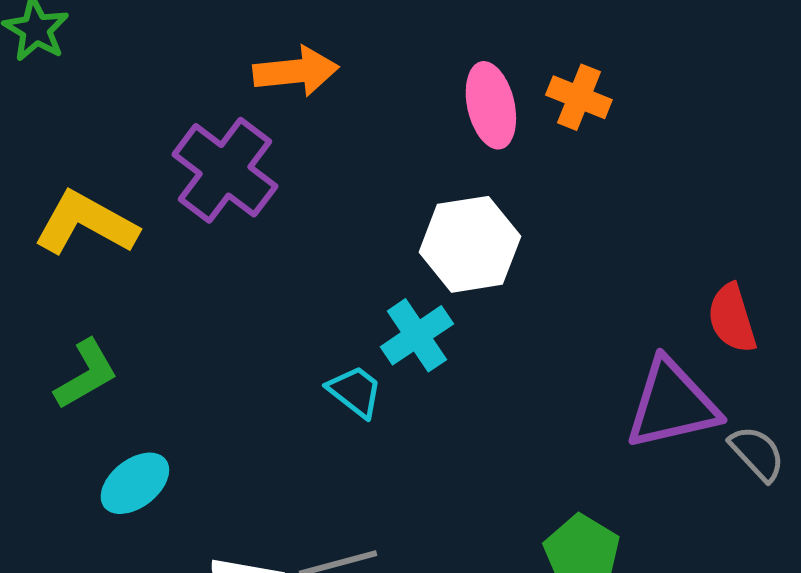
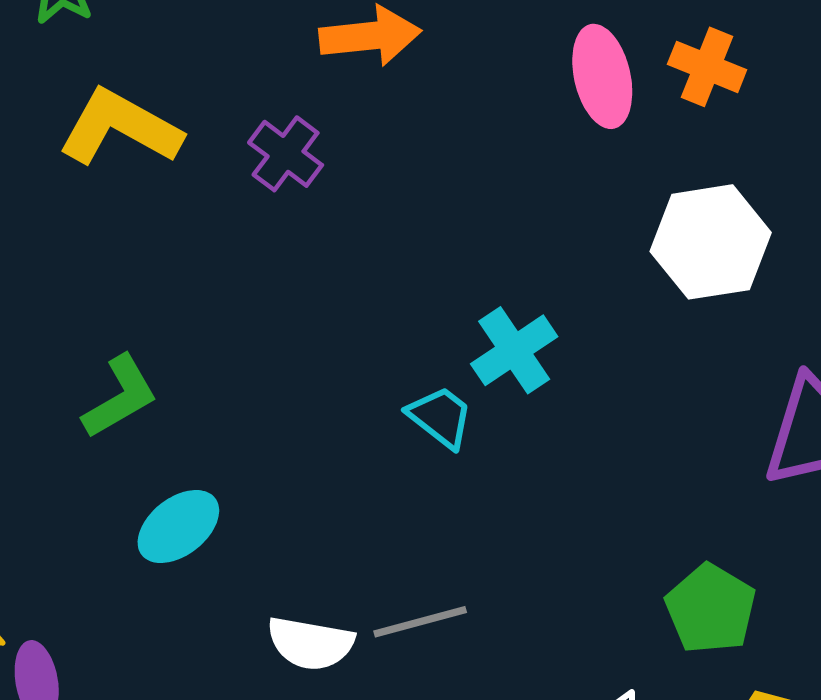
purple cross: (225, 170) -> (286, 154), size x0.6
yellow L-shape: (86, 223) -> (120, 128), moved
white hexagon: (470, 244) -> (711, 242), moved

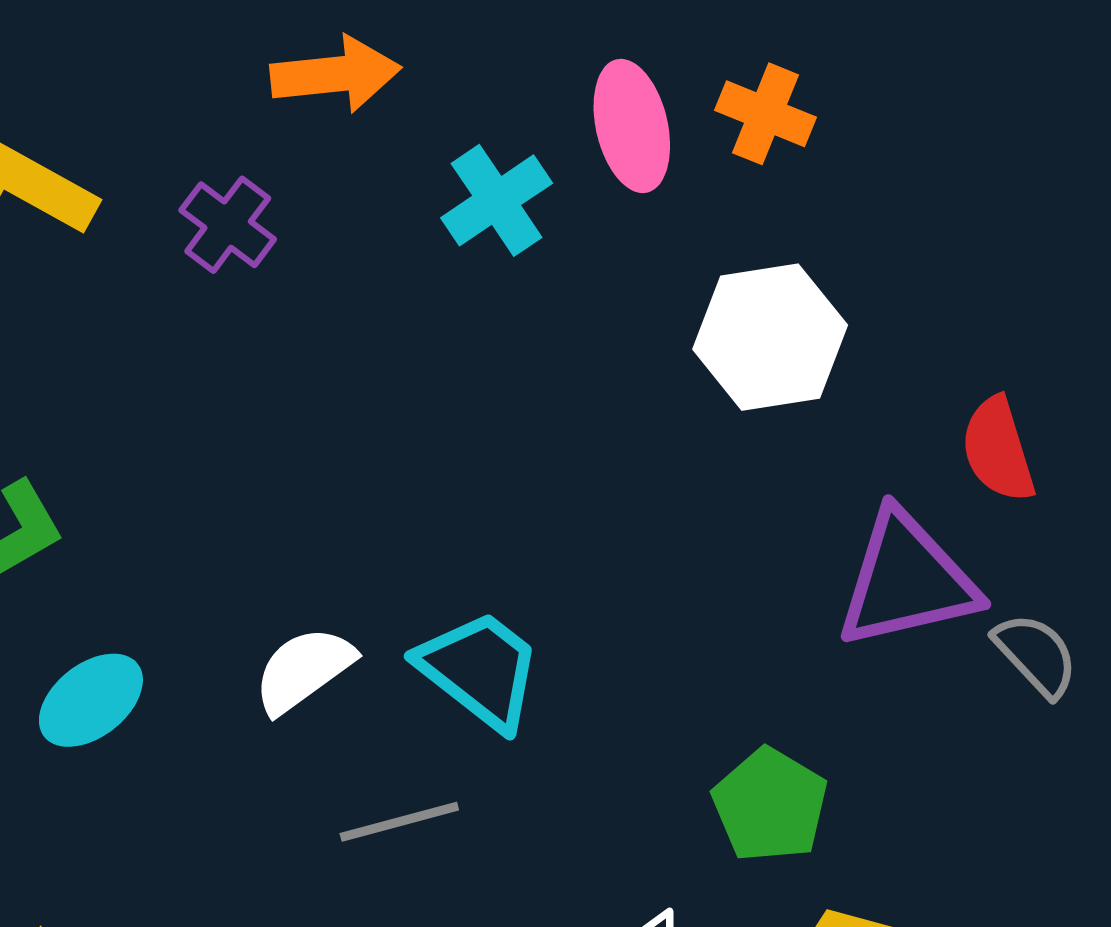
cyan cross: (514, 350) -> (497, 200), moved
cyan trapezoid: (440, 417) -> (480, 670), moved, size x1.5
white semicircle: (311, 643) -> (304, 670), moved, turned 134

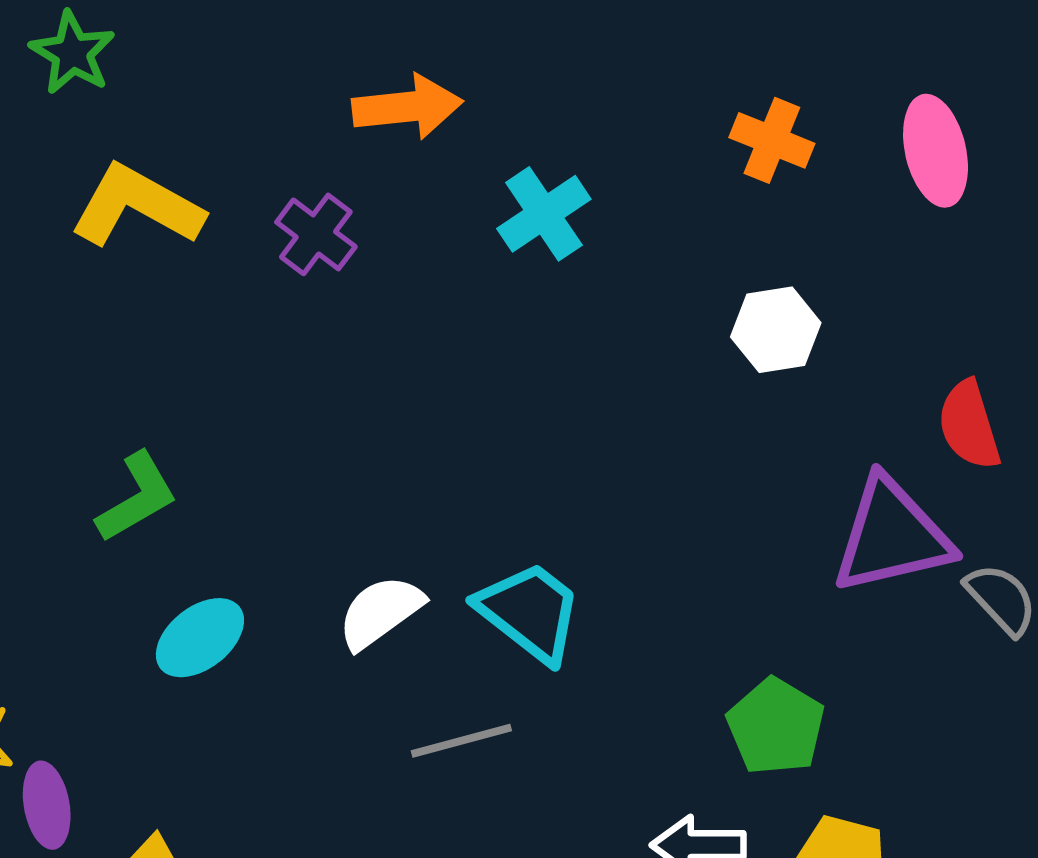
pink ellipse: (632, 126) -> (936, 151), moved
white hexagon: (770, 337) -> (776, 330), size x0.7

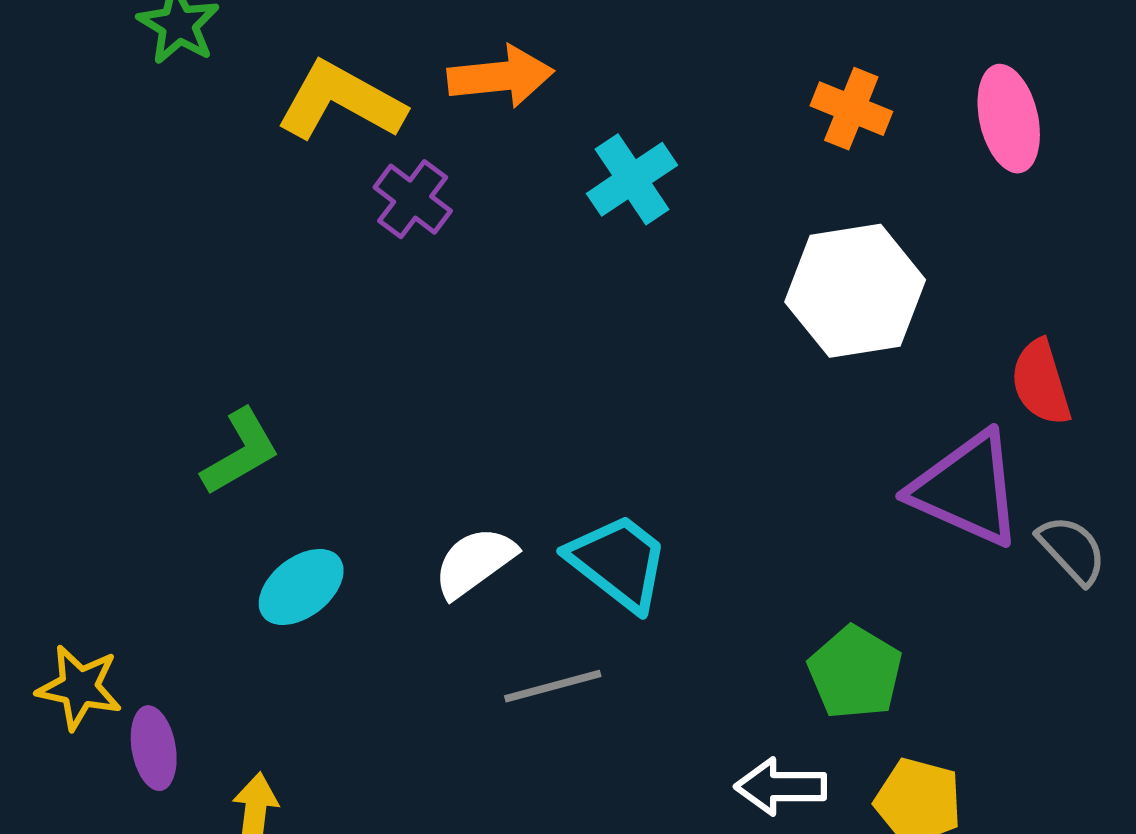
yellow L-shape: (137, 206) -> (341, 101), moved
white hexagon: (776, 330) -> (855, 291), size x1.6
purple triangle: (892, 536) -> (967, 489), turned 37

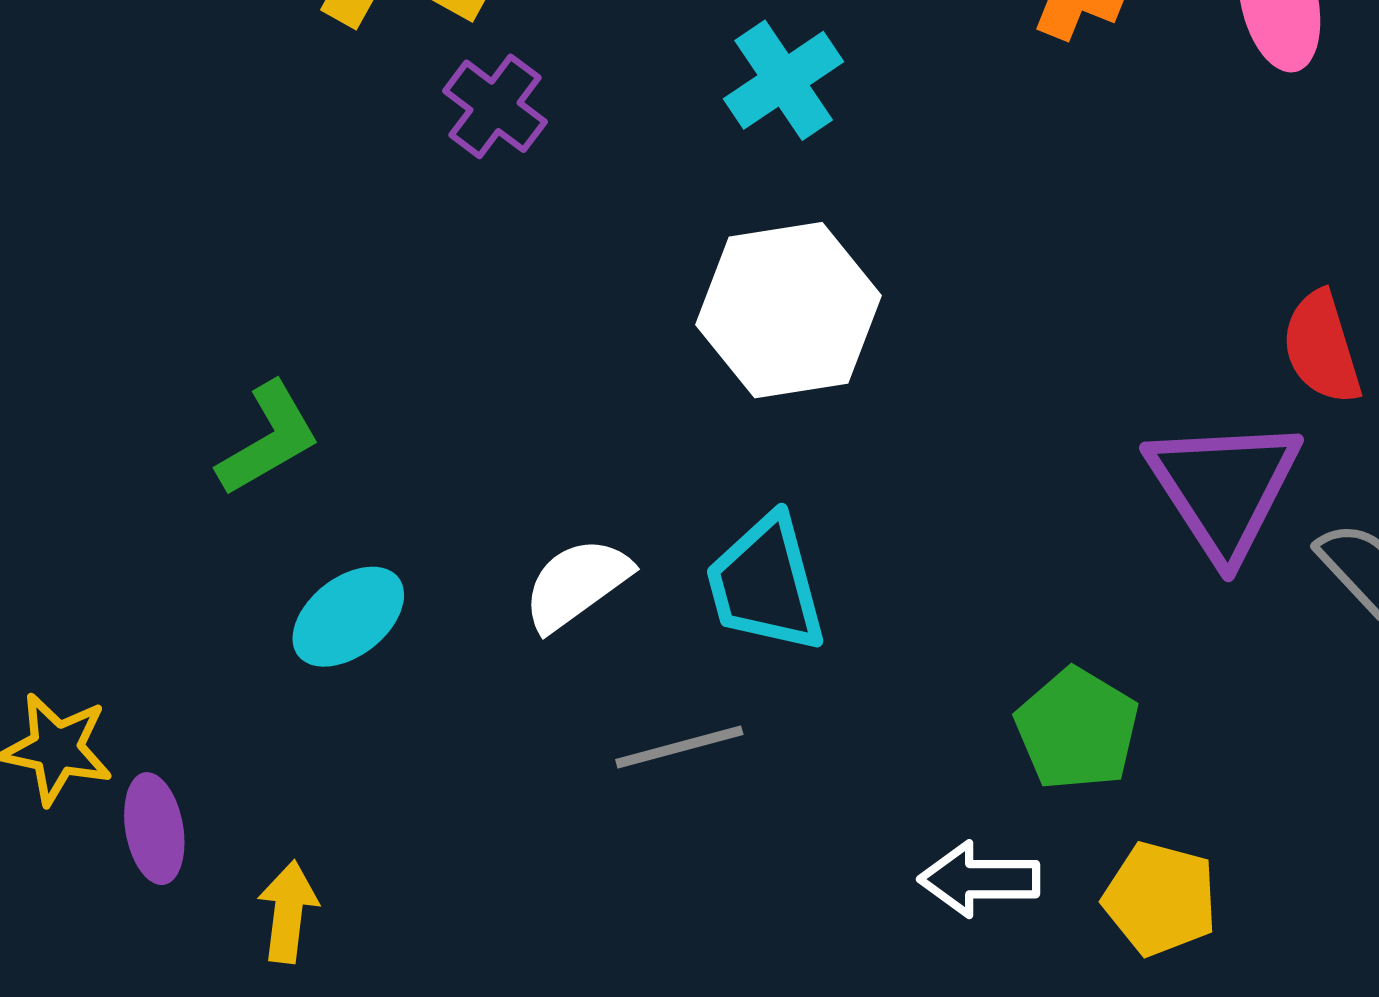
white hexagon: (855, 291) -> (788, 310), moved
purple triangle: (967, 489) -> (1224, 488), turned 33
cyan trapezoid: (618, 562) -> (766, 584), turned -143

